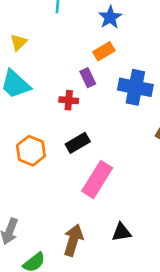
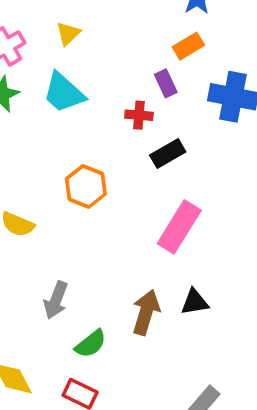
black rectangle: (78, 143) -> (168, 154), moved
black triangle: (121, 232) -> (195, 302), moved

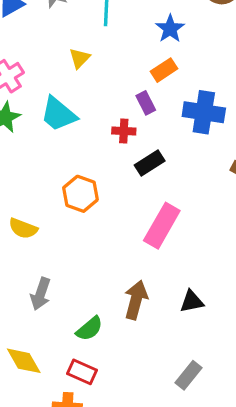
yellow triangle: (68, 34) -> (80, 58), moved
gray arrow: (56, 300) -> (41, 294), moved
black triangle: (195, 302) -> (192, 301), moved

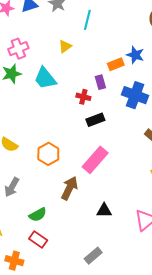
blue star: (170, 29) -> (135, 55), moved, turned -30
orange hexagon: (80, 194) -> (48, 154), moved
brown arrow: (136, 300) -> (69, 188), moved
red rectangle: (82, 372) -> (38, 239), moved

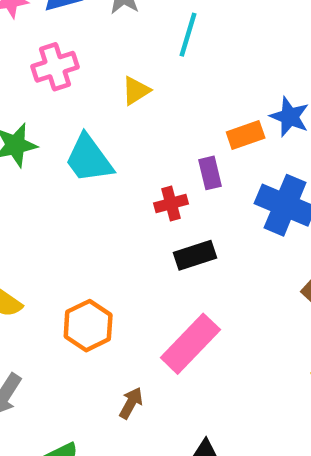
pink cross: (18, 49) -> (55, 67), moved
red cross: (83, 97) -> (171, 204), turned -32
brown arrow: (69, 188) -> (131, 403), size x0.6

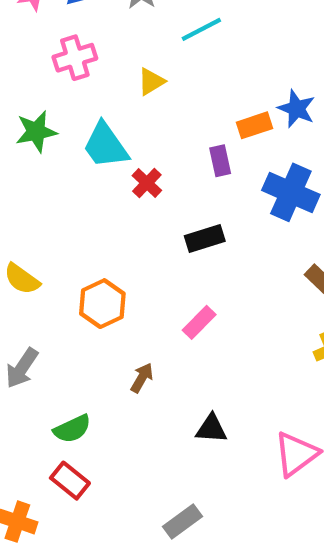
cyan line: (188, 35) -> (201, 29), turned 45
red cross: (171, 204) -> (147, 183), moved, turned -32
pink rectangle: (190, 344) -> (199, 322), size x0.6

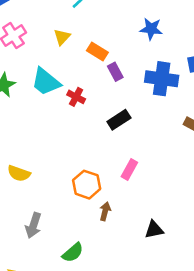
orange rectangle: (255, 125) -> (97, 52), moved, turned 66
orange hexagon: (102, 304) -> (87, 185), moved

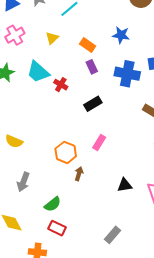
orange rectangle: (97, 52) -> (88, 45), moved
black triangle: (154, 230) -> (125, 185), moved

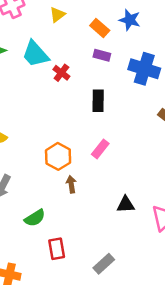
blue star: (121, 35) -> (130, 20), moved
purple rectangle: (92, 67) -> (102, 55), turned -56
black rectangle: (93, 104) -> (98, 101), turned -66
brown arrow: (79, 174) -> (71, 184), turned -32
red rectangle: (57, 228) -> (57, 249), moved, turned 48

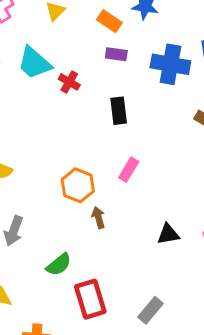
red rectangle: (57, 249) -> (90, 299), size x1.4

